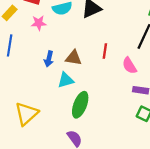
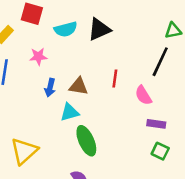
pink star: (39, 23) -> (38, 56), moved
green ellipse: (80, 105) -> (86, 141), turned -45

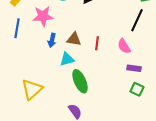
pink star: (38, 56) -> (43, 16), size x1.5
red line: (115, 79) -> (97, 43), moved

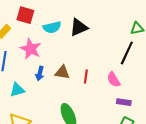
pink star: (43, 16) -> (31, 49), turned 30
cyan triangle: (67, 59) -> (17, 90), moved

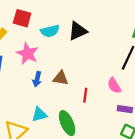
red line: (86, 77) -> (85, 95), moved
cyan triangle: (17, 90) -> (39, 114), moved

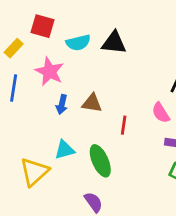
black triangle: (78, 31) -> (114, 43), turned 30

